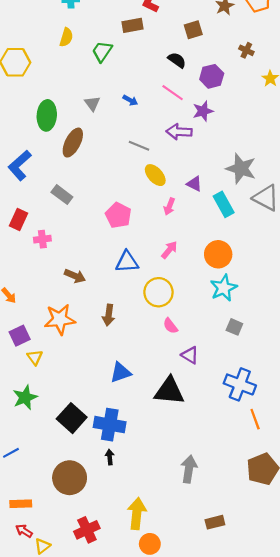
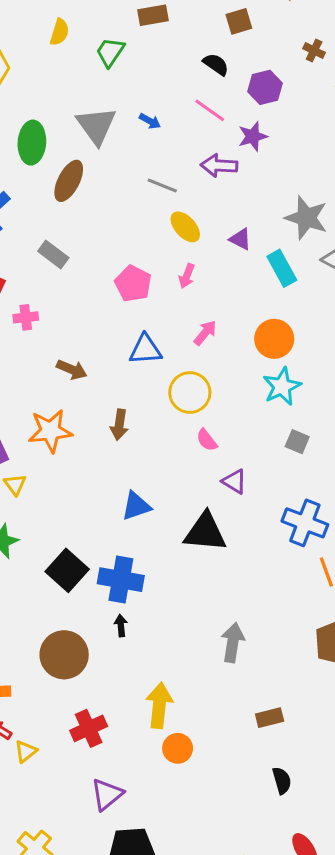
gray triangle: (92, 103) -> (96, 126), size x1.8
pink arrow: (169, 207) -> (187, 276), moved

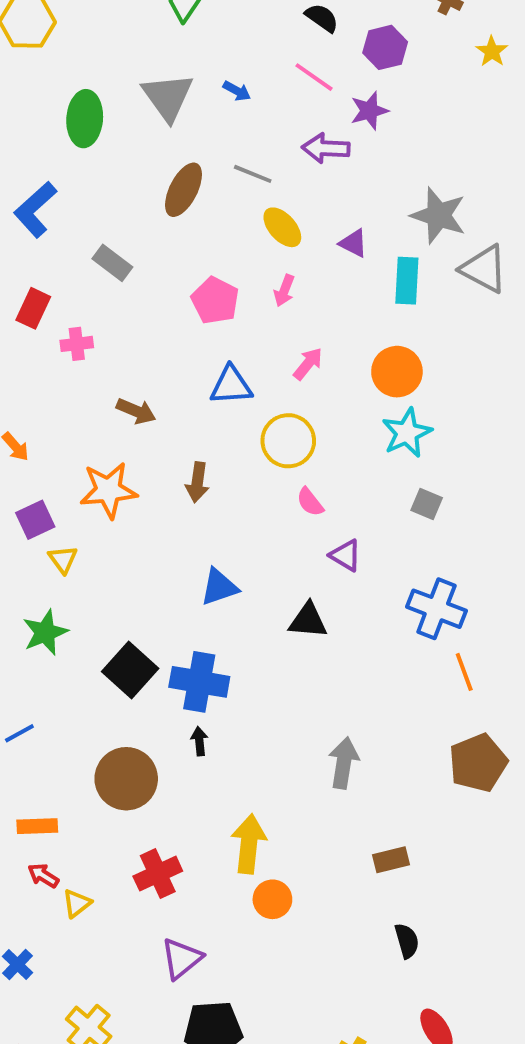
brown ellipse: (69, 181) -> (184, 190), moved
cyan rectangle: (282, 268) -> (407, 281), turned 32
black triangle: (205, 532) -> (308, 621), size x0.7

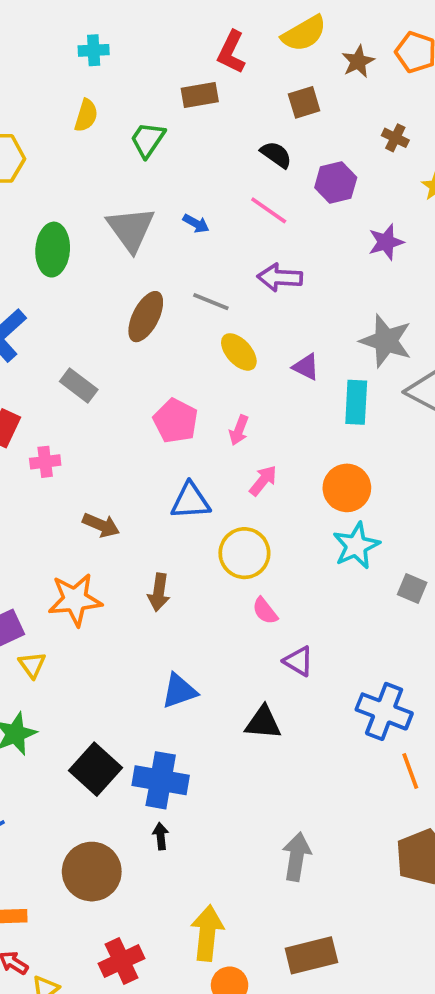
purple star: (369, 111) -> (386, 242), moved
pink arrow: (284, 291) -> (239, 430), moved
gray square: (427, 504) -> (412, 588), moved
brown rectangle: (391, 860) -> (311, 955), moved, size x1.5

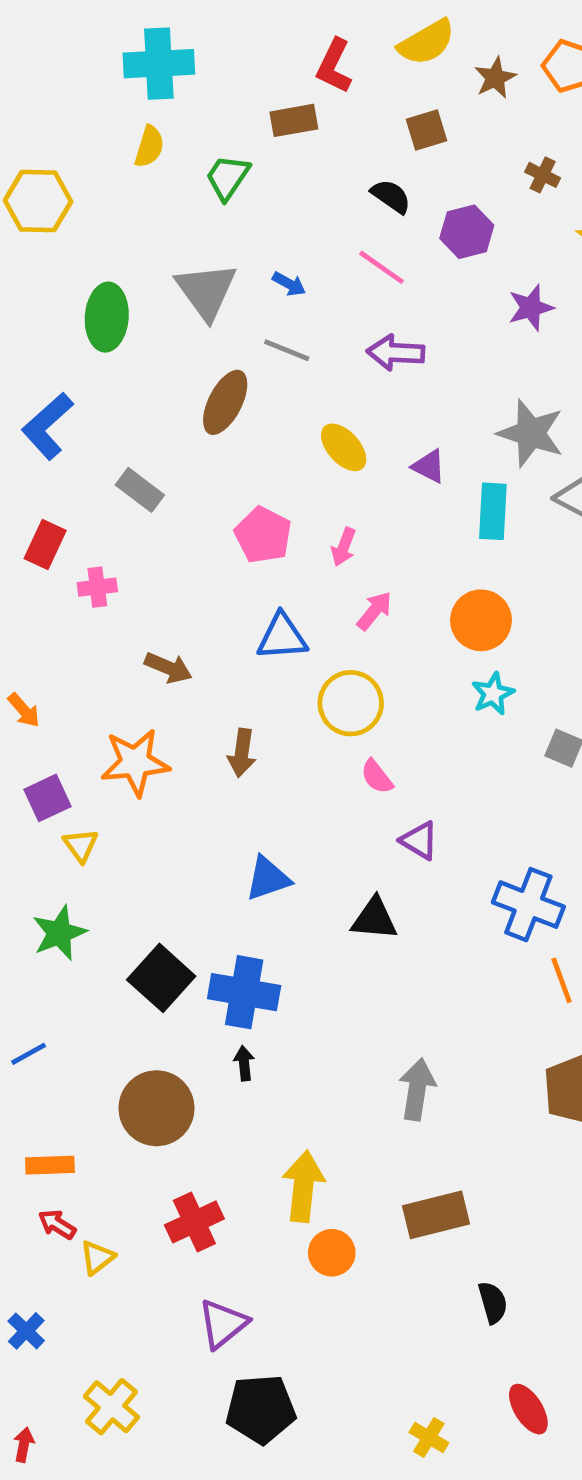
cyan cross: (94, 50) -> (159, 64), size x1.8
gray line: (211, 302) -> (287, 350), moved
cyan star: (356, 546) -> (493, 694), size x0.7

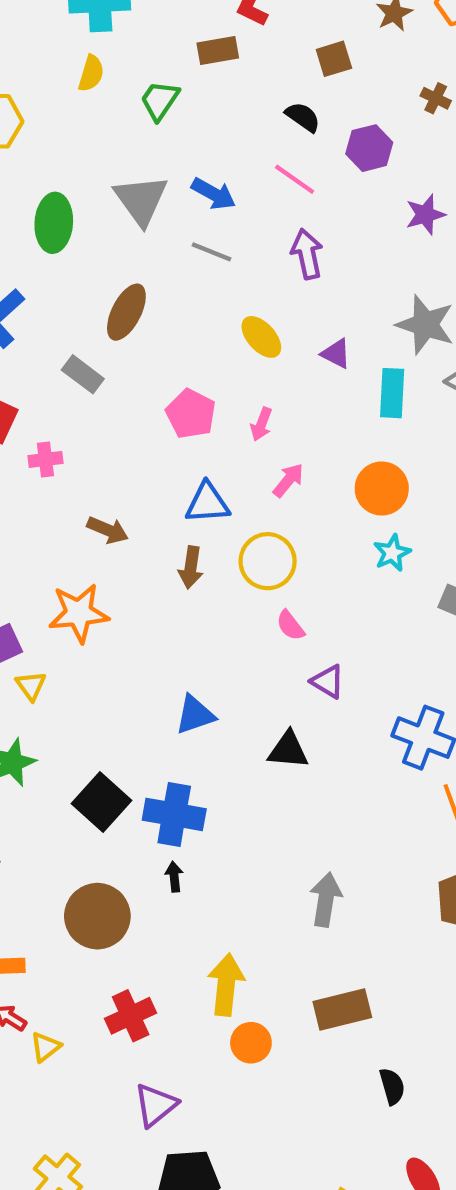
blue arrow: (289, 284) -> (214, 194), size x1.5
purple arrow: (396, 353) -> (307, 254), turned 75
brown ellipse: (225, 402) -> (126, 312), moved
brown arrow: (242, 753) -> (191, 567), moved

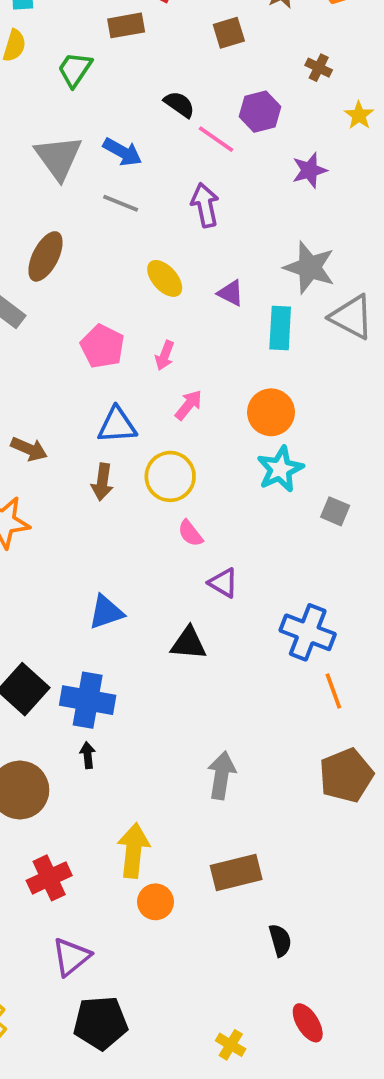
black semicircle: (303, 117) -> (179, 104), moved
pink line: (295, 179) -> (216, 139), moved
cyan star: (392, 553) -> (280, 469), size x1.4

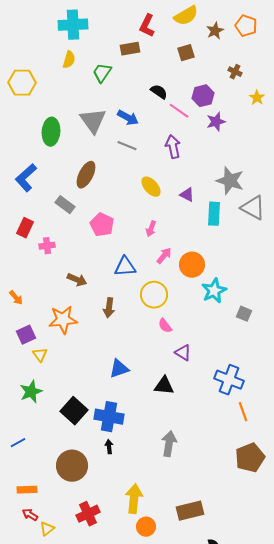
purple star: (310, 170) -> (216, 122), moved
pink pentagon: (102, 346) -> (102, 225), moved
orange circle: (271, 412) -> (192, 265), moved
brown arrow: (102, 482) -> (109, 308), moved
gray arrow: (221, 775) -> (169, 444), moved

